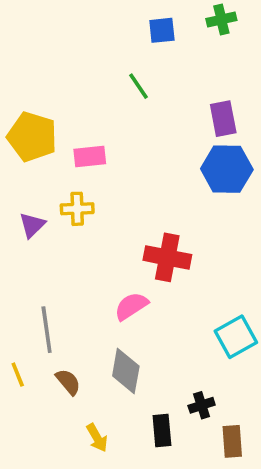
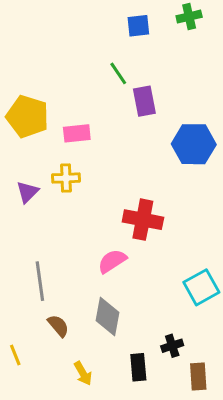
purple rectangle: (223, 119) -> (144, 101), moved
yellow line: (18, 375) -> (15, 355), moved

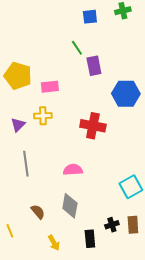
red cross: (143, 220) -> (93, 126), moved
pink semicircle: (112, 261) -> (73, 170), turned 30
gray line: (40, 281) -> (26, 164), moved
brown rectangle: (198, 377) -> (133, 225), moved

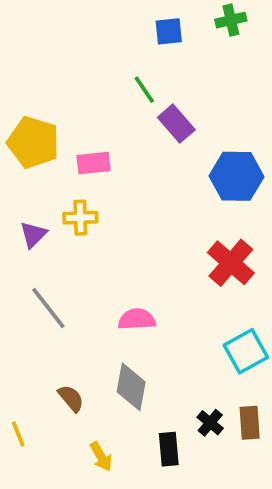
purple rectangle: (94, 66) -> (176, 124), turned -30
red cross: (93, 126) -> (231, 263), moved, turned 30
gray line: (26, 164) -> (48, 308), turned -30
black cross: (112, 225) -> (210, 423), turned -32

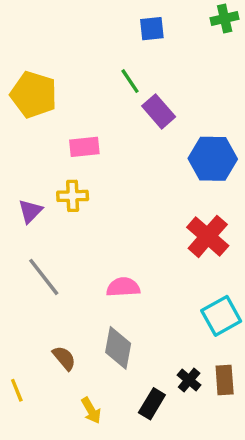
green cross: (231, 20) -> (225, 19), moved
yellow pentagon: (33, 142) -> (34, 95), moved
black rectangle: (169, 449) -> (152, 404), turned 36

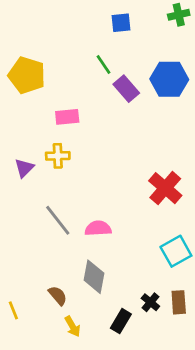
blue hexagon: (213, 159) -> (169, 79), moved
gray line: (44, 277) -> (58, 220), moved
brown semicircle: (64, 358) -> (58, 296), moved

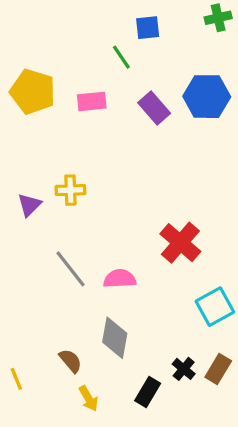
green line: (103, 64) -> (121, 57), moved
pink rectangle: (67, 117) -> (92, 101), moved
red cross: (165, 188) -> (180, 243), moved
brown rectangle: (179, 302) -> (218, 369), turned 35

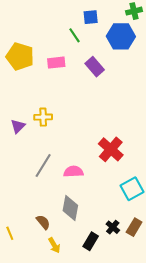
blue hexagon: (207, 97) -> (121, 36), moved
gray line: (70, 269) -> (43, 166), turned 70

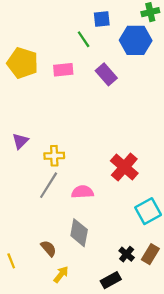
yellow cross: (43, 117) -> (54, 156), moved
black rectangle: (91, 241) -> (111, 280), moved, turned 30
yellow arrow: (54, 245) -> (61, 274), turned -112

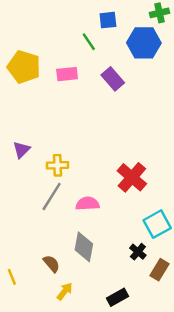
black cross: (127, 254) -> (138, 252), moved

